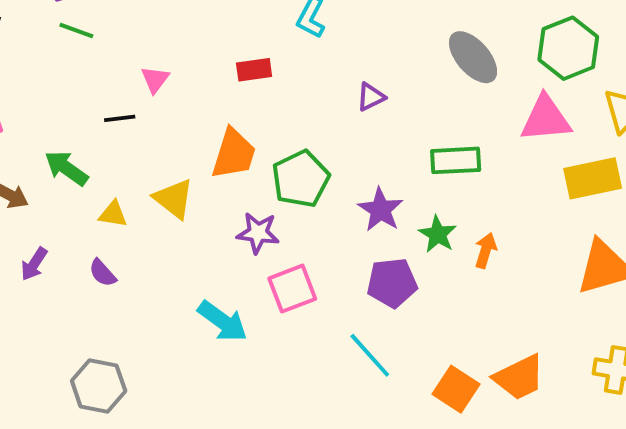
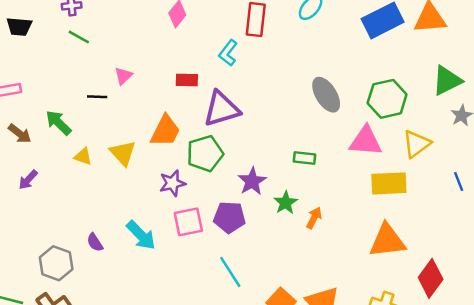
purple triangle: (371, 97) -> (221, 109), moved, size x2.0
green rectangle: (456, 160) -> (305, 158), size x0.7
purple star: (258, 233) -> (172, 183), turned -30
purple semicircle: (103, 273) -> (95, 242), moved
purple pentagon: (392, 283) -> (229, 217), moved

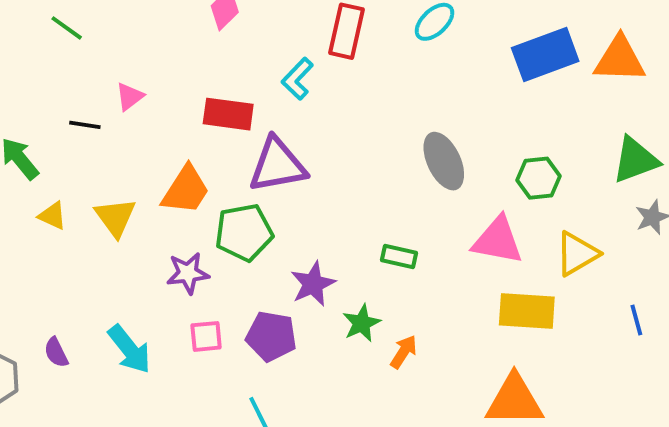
red rectangle: (187, 80) -> (228, 114), size x1.4
green hexagon: (387, 99) -> (539, 178), size x0.7
pink square: (188, 222) -> (206, 336), size x0.7

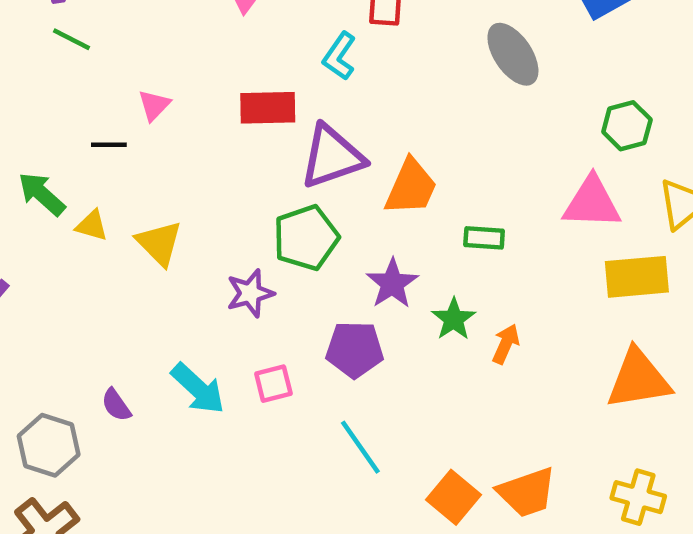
gray ellipse: (444, 161) -> (513, 54), moved
orange trapezoid: (186, 190) -> (411, 187), moved
yellow triangle: (52, 216) -> (92, 226), moved
pink square: (206, 336) -> (273, 384), moved

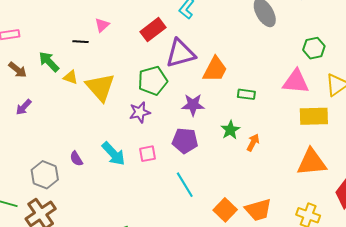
red rectangle: (268, 108) -> (153, 30), turned -40
green pentagon: (306, 238) -> (153, 81), moved
yellow triangle: (159, 243) -> (100, 87), size x1.4
purple star: (392, 284) -> (193, 105), moved, turned 30

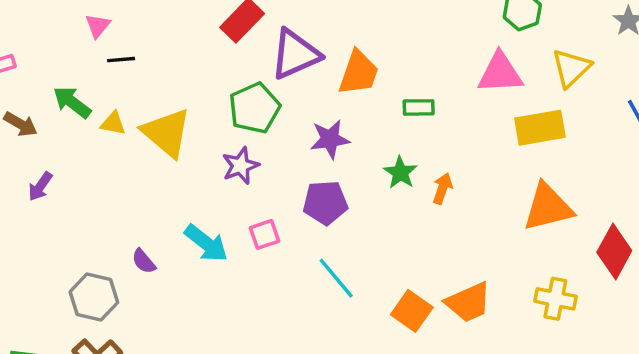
pink triangle: (102, 25) -> (98, 26), moved

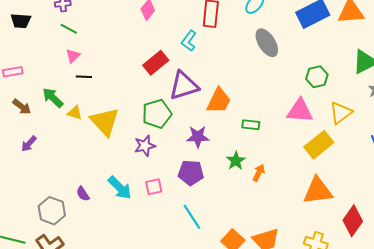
yellow rectangle: (540, 128) -> (319, 145), turned -36

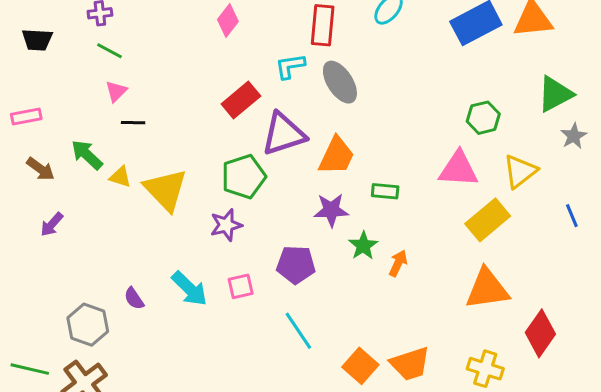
cyan L-shape: (189, 41) -> (290, 66), turned 45
gray ellipse: (267, 43) -> (340, 82), moved
purple star: (198, 137) -> (331, 210), moved

